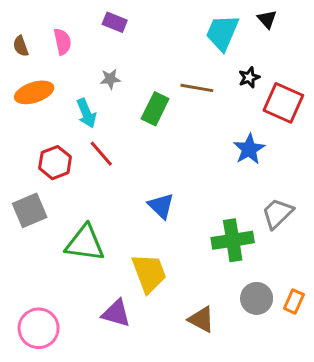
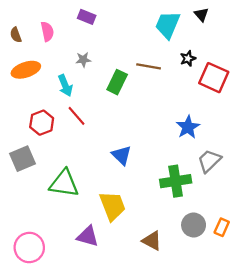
blue star: (249, 149) -> (188, 127), moved

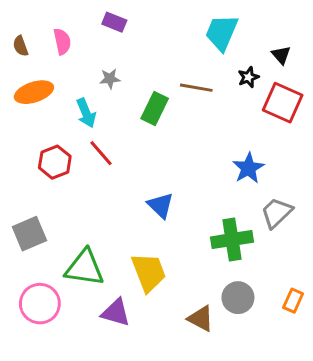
black triangle: (201, 15) -> (281, 55), moved
gray square: (23, 159) -> (29, 234), moved
green triangle: (64, 183) -> (85, 268), moved
gray circle: (194, 225) -> (238, 298), moved
pink circle: (29, 248) -> (40, 304), moved

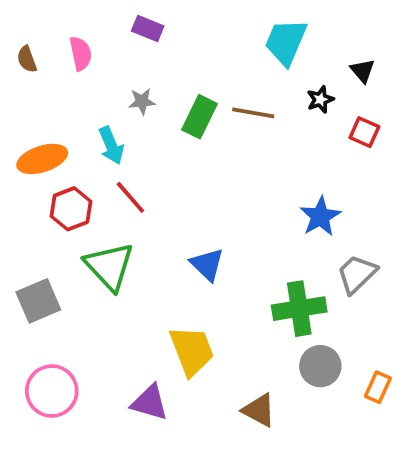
orange ellipse: (34, 92) -> (42, 159), moved
red square: (283, 103) -> (364, 132), size x0.6
green rectangle: (155, 108) -> (199, 117), moved
green triangle: (85, 268) -> (109, 266), moved, turned 39
gray circle: (238, 298) -> (320, 366), moved

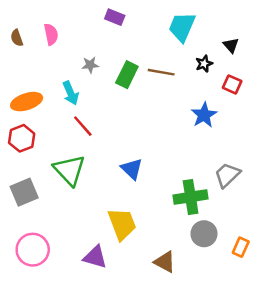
purple rectangle: (148, 29) -> (115, 17), moved
red hexagon: (71, 209) -> (22, 138), moved
blue star: (320, 216) -> (204, 115), moved

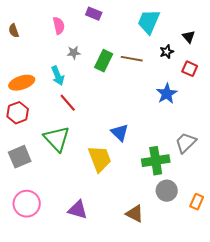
pink semicircle: (51, 34) -> (59, 26), moved
blue triangle: (132, 169) -> (120, 133), moved
yellow trapezoid: (122, 224) -> (100, 159), moved

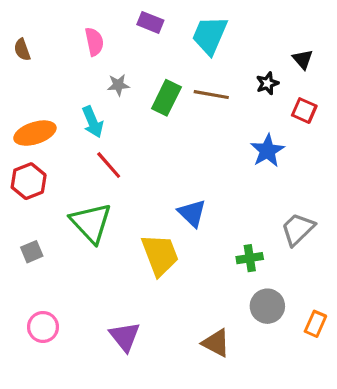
cyan trapezoid: (149, 22) -> (210, 35), moved
gray square: (20, 157) -> (32, 252), size x0.6
green cross: (156, 161) -> (250, 258), size x0.6
pink circle: (27, 204) -> (43, 327), size x0.7
purple triangle: (78, 210) -> (125, 337), turned 35

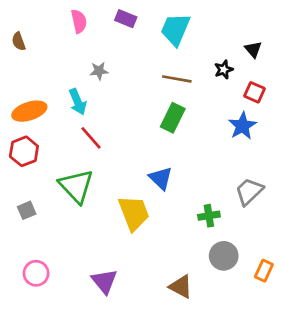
pink semicircle: (94, 42) -> (79, 21), moved
green rectangle: (166, 98) -> (173, 118), moved
blue star: (267, 151) -> (242, 126), moved

